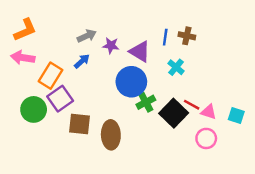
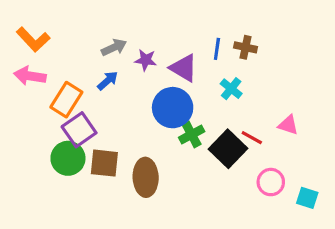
orange L-shape: (25, 30) -> (33, 39), turned 70
green circle: (34, 109) -> (68, 158), moved
pink triangle: (209, 112) -> (288, 125), moved
cyan square: (236, 116) -> (307, 198), moved

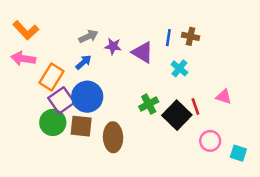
blue circle: (173, 108) -> (87, 97), moved
red line: (252, 138) -> (195, 106), turned 42

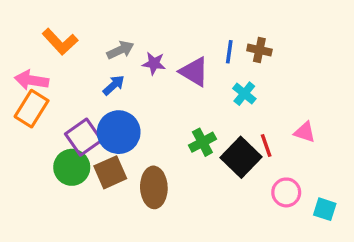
orange L-shape: (26, 30) -> (60, 42), moved
orange rectangle: (52, 77) -> (32, 109), moved
brown square: (81, 126) -> (110, 172), turned -30

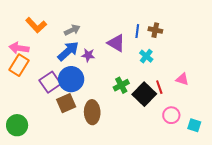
purple star: (154, 63) -> (88, 55), moved
blue arrow: (114, 85) -> (68, 51), size x1.6
green circle: (72, 167) -> (17, 125), moved

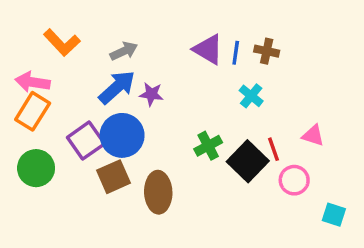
purple triangle: (116, 43) -> (208, 49), moved
pink circle: (171, 115) -> (294, 180), moved
green circle: (17, 125) -> (36, 168), moved

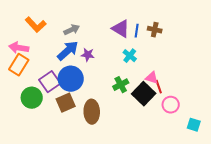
cyan cross: (251, 96) -> (130, 56), moved
pink triangle: (313, 135) -> (152, 78), moved
green circle: (36, 168) -> (32, 98), moved

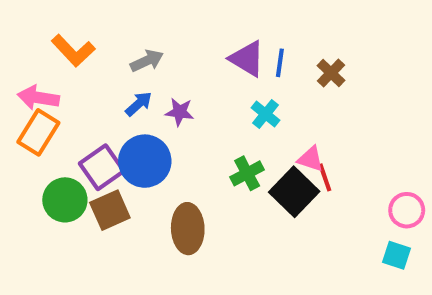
brown cross: (155, 30) -> (331, 73), moved, turned 32
blue arrow: (68, 51) -> (139, 104), size x0.6
brown square: (66, 103) -> (110, 210), moved
pink circle: (171, 105) -> (407, 210), moved

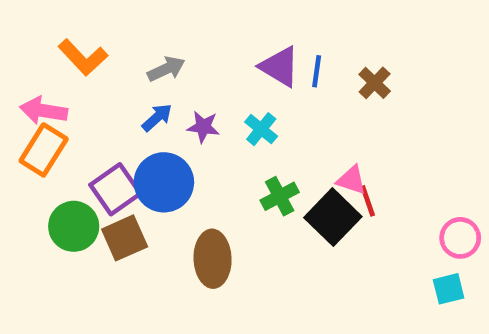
cyan cross: (265, 114) -> (261, 129), moved
cyan square: (396, 255) -> (449, 289), turned -32

